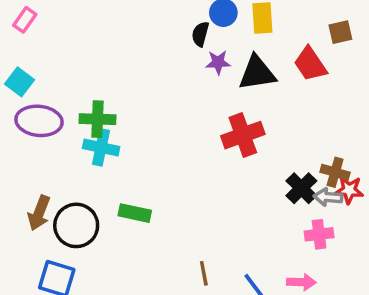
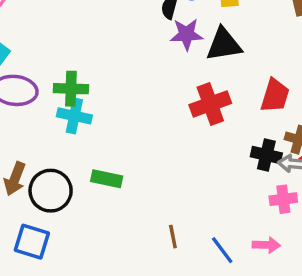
purple star: (218, 62) -> (186, 34), size x1.4
red trapezoid: (310, 64) -> (275, 95), moved, turned -129
black cross: (301, 188) -> (266, 155), turned -32

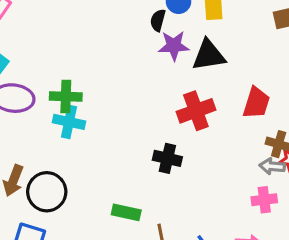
black cross: (266, 155) -> (167, 158), moved
green rectangle: (107, 179) -> (126, 212), moved

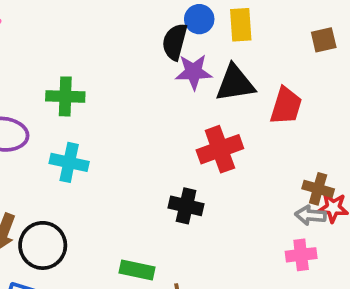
black semicircle: (158, 20) -> (175, 42), size x1.4
green cross: (66, 96) -> (65, 96), moved
red trapezoid: (256, 103) -> (286, 106), moved

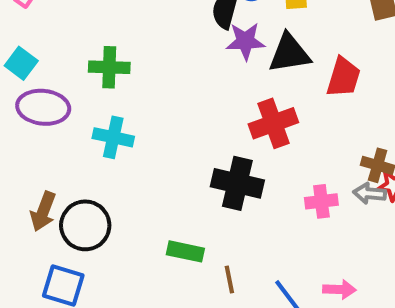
black cross: (186, 206) -> (237, 183), size x1.4
pink cross: (301, 255) -> (321, 201), moved

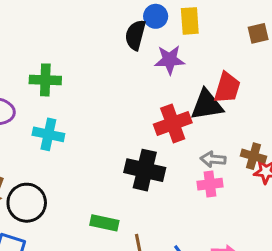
purple star: (245, 41) -> (170, 60), moved
black triangle: (289, 53) -> (207, 105), moved
gray arrow: (370, 193) -> (213, 159), moved

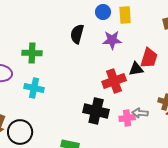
black semicircle: (135, 35) -> (77, 34), moved
black triangle: (207, 105) -> (136, 69), size x0.7
gray arrow: (213, 159) -> (140, 113), moved
pink cross: (210, 184) -> (127, 118), moved

